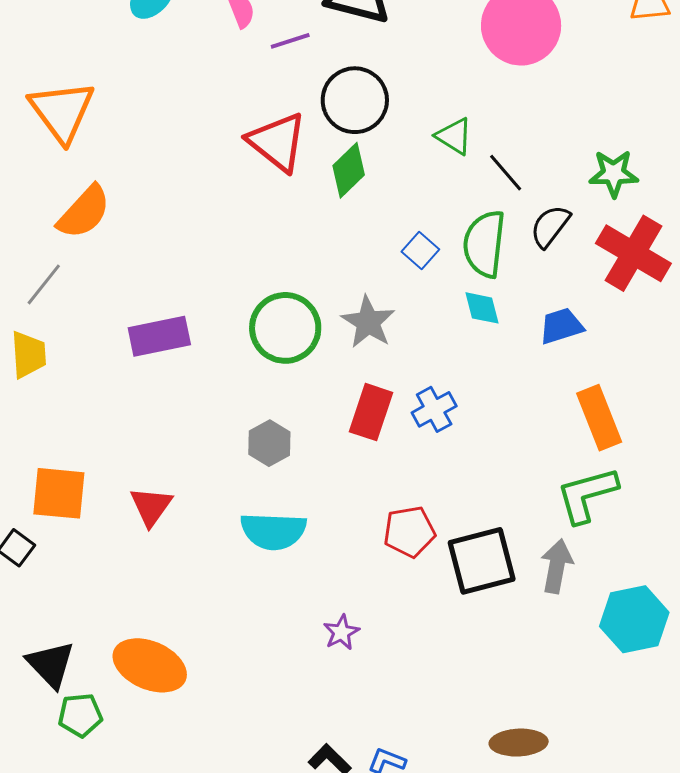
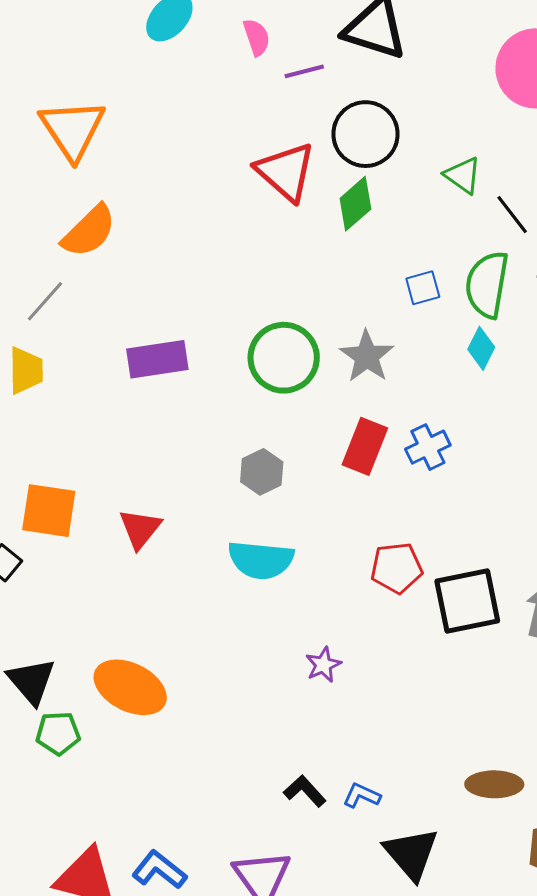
blue square: (420, 251) -> (423, 288), turned 30
cyan diamond: (482, 308) -> (481, 348), turned 39

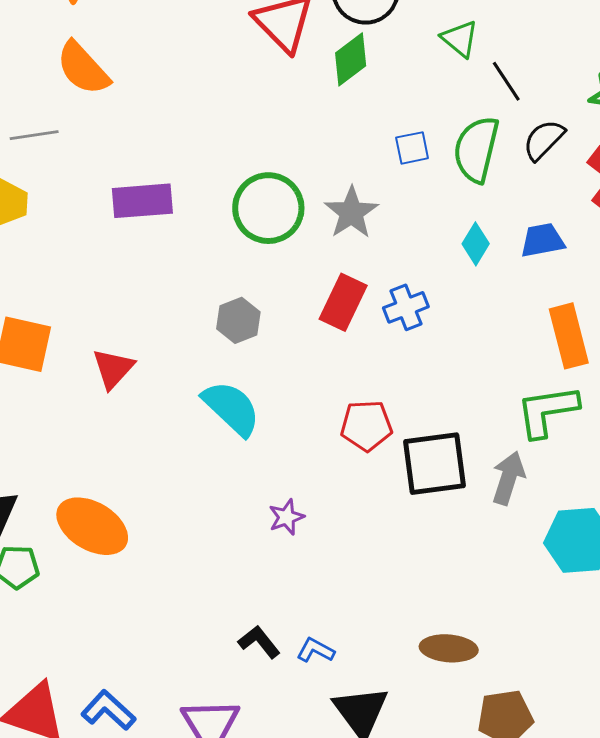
orange semicircle: (89, 231) -> (83, 68), turned 88
gray line: (45, 301) -> (34, 135), turned 36
cyan diamond: (481, 348) -> (476, 244), moved
cyan semicircle: (261, 560) -> (231, 408), turned -146

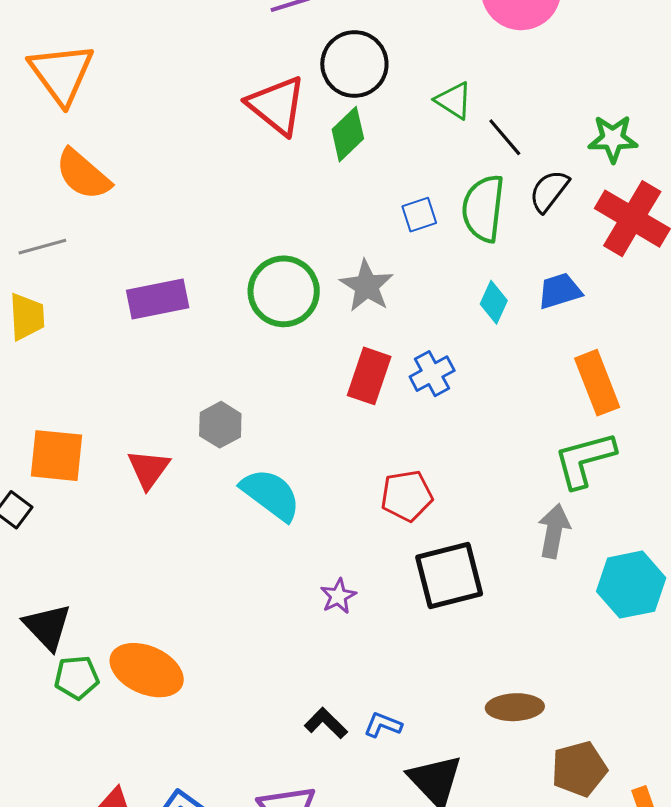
gray hexagon: (238, 320) -> (220, 425), moved
black square: (434, 464) -> (449, 576), moved
orange ellipse: (92, 526) -> (147, 670), moved

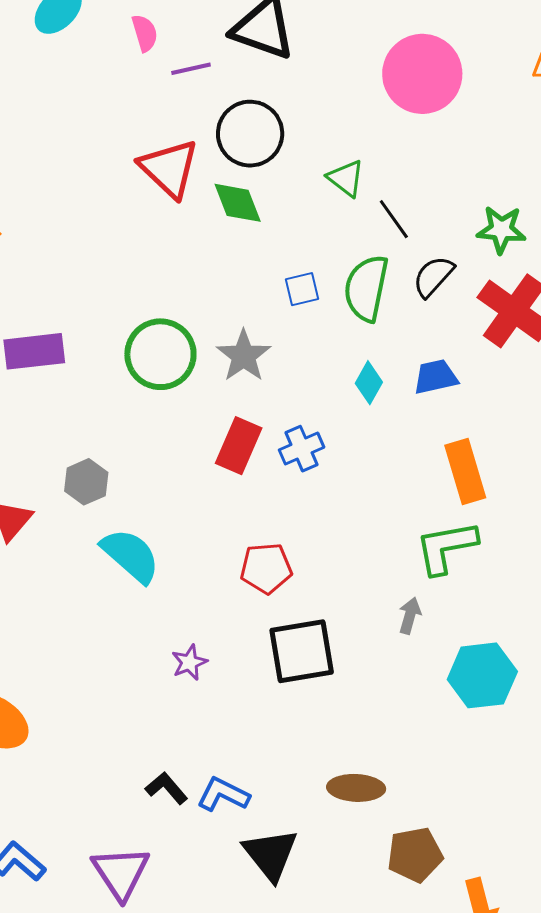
green diamond: (348, 134) -> (238, 203), turned -72
gray arrow: (554, 531) -> (410, 616), size x0.7
blue L-shape: (383, 725) -> (223, 795), size x1.4

